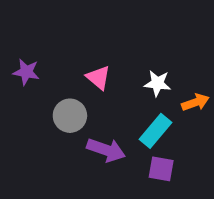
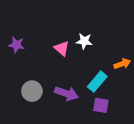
white star: (157, 83) -> (84, 41), moved
gray circle: (70, 116) -> (32, 91), moved

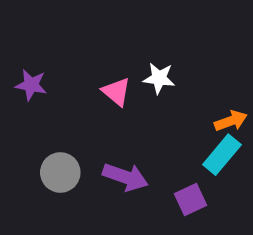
cyan rectangle: (97, 82) -> (222, 155), moved
purple square: (101, 105) -> (190, 199), turned -35

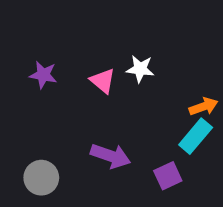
purple star: (31, 85) -> (43, 75), moved
gray circle: (60, 172) -> (41, 178), moved

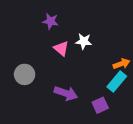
purple star: (43, 75) -> (51, 21), moved
gray circle: (41, 178) -> (25, 74), moved

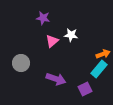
pink triangle: (61, 48) -> (52, 41), turned 40

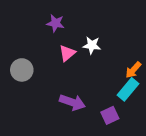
orange arrow: (103, 54) -> (133, 70), turned 152
gray circle: (21, 63) -> (22, 70), moved

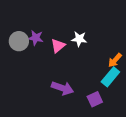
purple star: (56, 23) -> (36, 38), moved
gray circle: (22, 70) -> (19, 41), moved

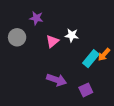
purple star: (36, 38) -> (36, 18), moved
cyan rectangle: (110, 77) -> (91, 59), moved

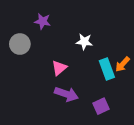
pink triangle: (52, 41) -> (59, 68), moved
cyan rectangle: (91, 59) -> (107, 69), turned -60

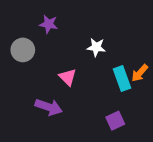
pink triangle: (59, 68) -> (68, 77), turned -35
purple arrow: (66, 94) -> (49, 107), moved

